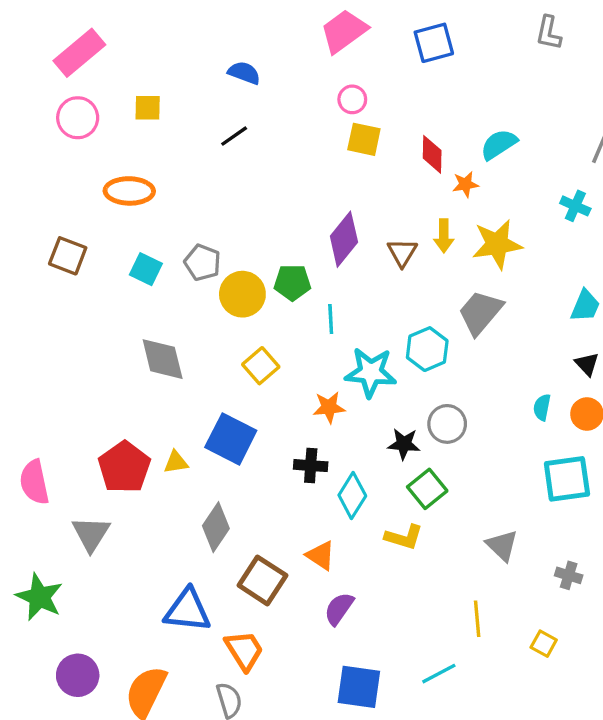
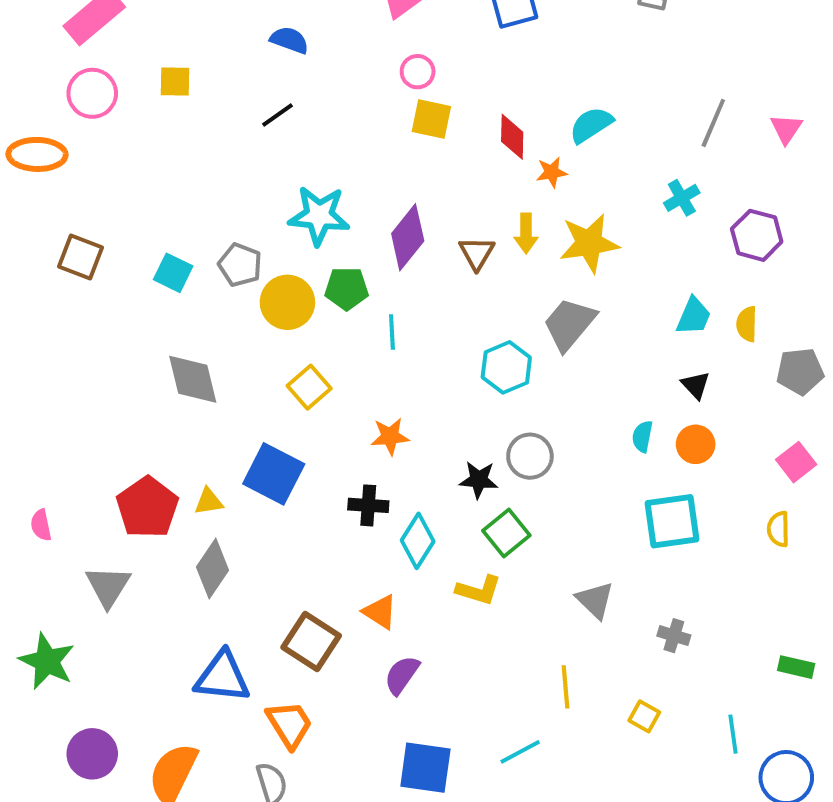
orange ellipse: (129, 191) -> (37, 154), moved
cyan cross: (575, 206) -> (682, 198), turned 36
cyan star: (371, 372) -> (319, 216), moved
pink semicircle: (34, 482) -> (41, 525), size x0.6
gray diamond: (216, 527) -> (213, 569), moved

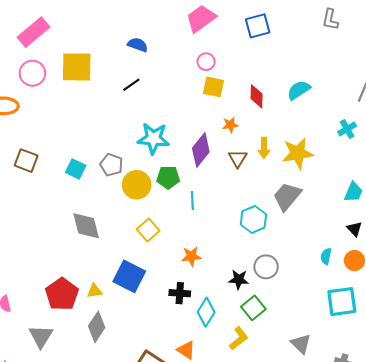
yellow square: (175, 82) -> (77, 67), size x1.8
orange star: (552, 172) -> (230, 125), moved
yellow L-shape: (479, 590) -> (239, 338), turned -55

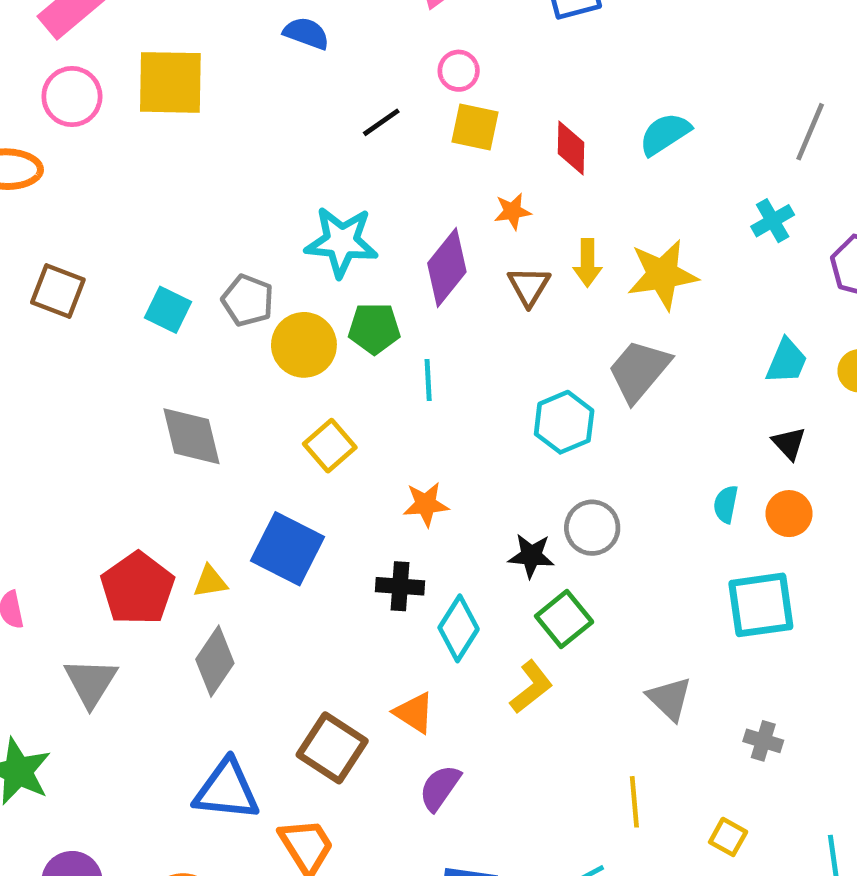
black line: (131, 85) -> (381, 122), moved

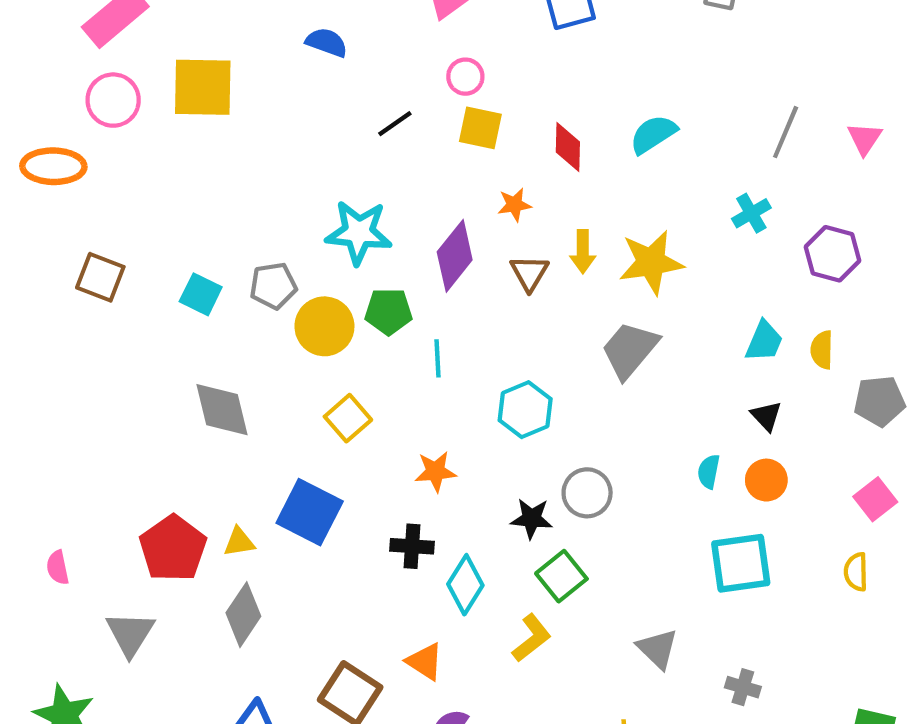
gray pentagon: (248, 300) -> (273, 286), turned -30
cyan hexagon: (564, 422) -> (525, 410), moved

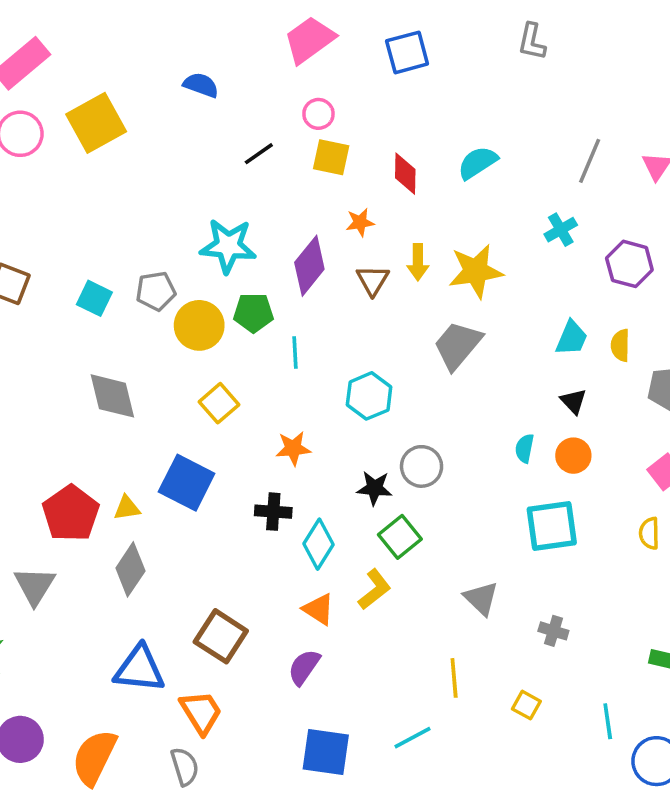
yellow square: (203, 87) -> (96, 123), turned -30
orange triangle: (425, 661) -> (318, 609), moved

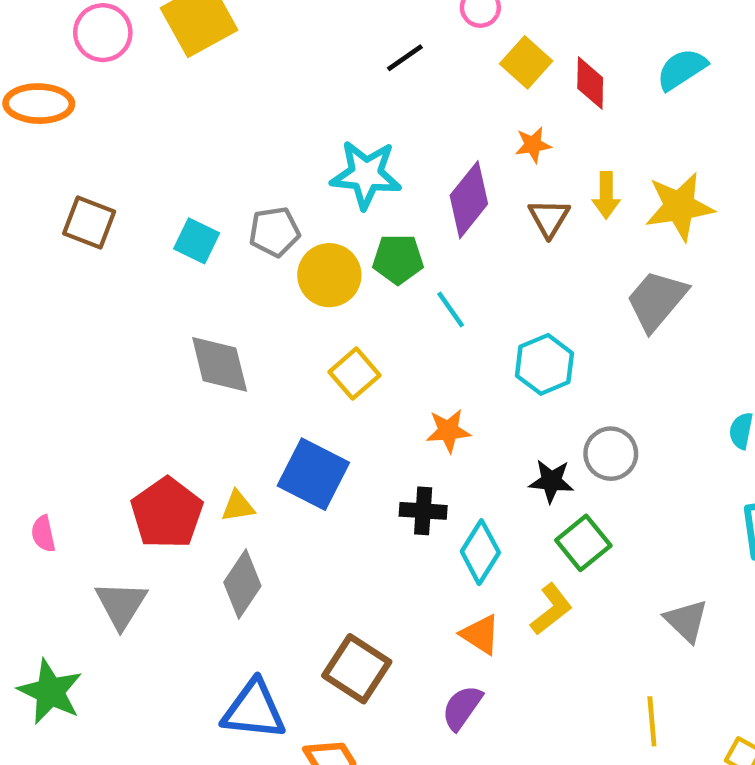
yellow square: (331, 157) -> (526, 62), moved, turned 30
cyan line: (295, 353) -> (451, 309), turned -32

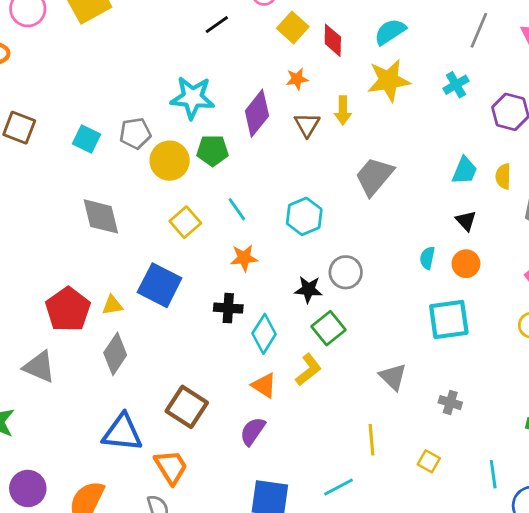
yellow star: (679, 207) -> (389, 80), moved
cyan line: (451, 309) -> (237, 209), moved
gray triangle: (121, 605) -> (39, 367), turned -39

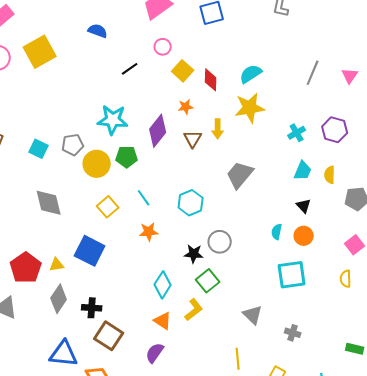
cyan cross: (456, 85) -> (297, 133), moved
black cross: (228, 308) -> (92, 308), moved

